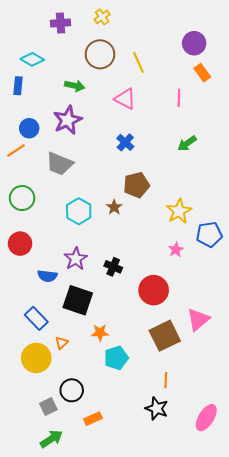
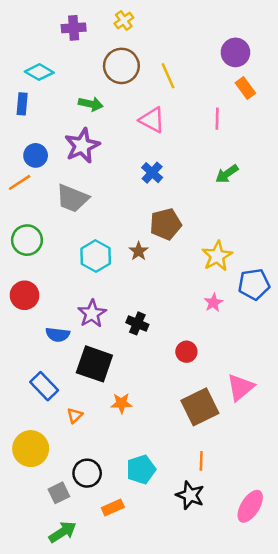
red circle: (154, 290) -> (186, 352), size x0.6
yellow circle: (36, 358) -> (31, 449), moved
cyan pentagon: (116, 358) -> (141, 469), moved

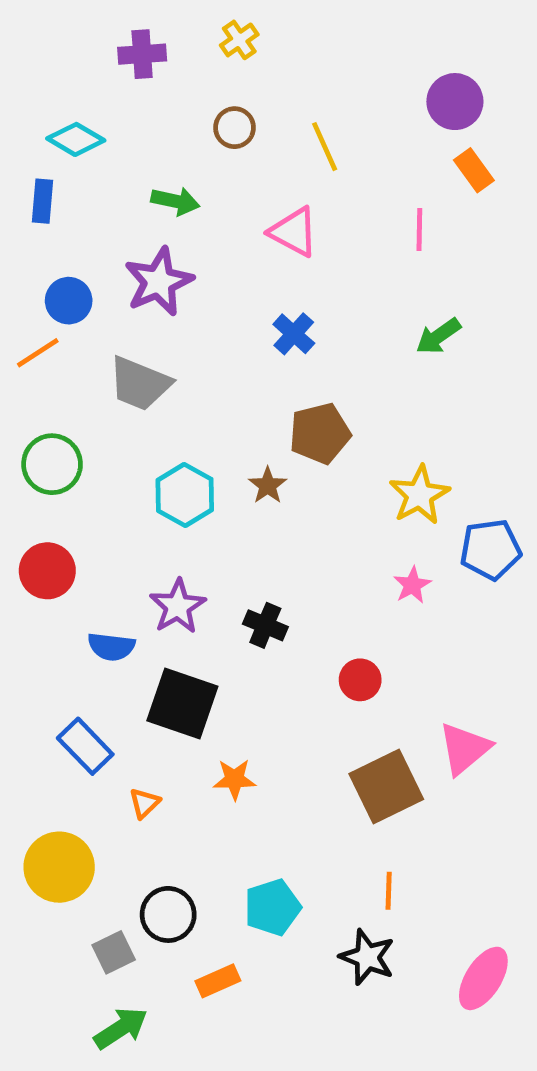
brown circle: (121, 66) -> (235, 128), size x0.6

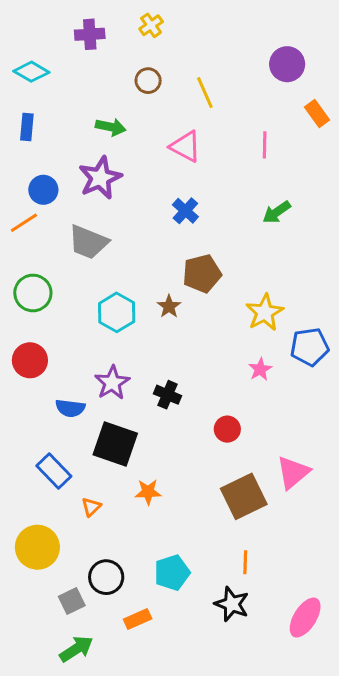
cyan diamond: (76, 139) -> (31, 72), moved
orange rectangle: (474, 170) -> (317, 114), moved

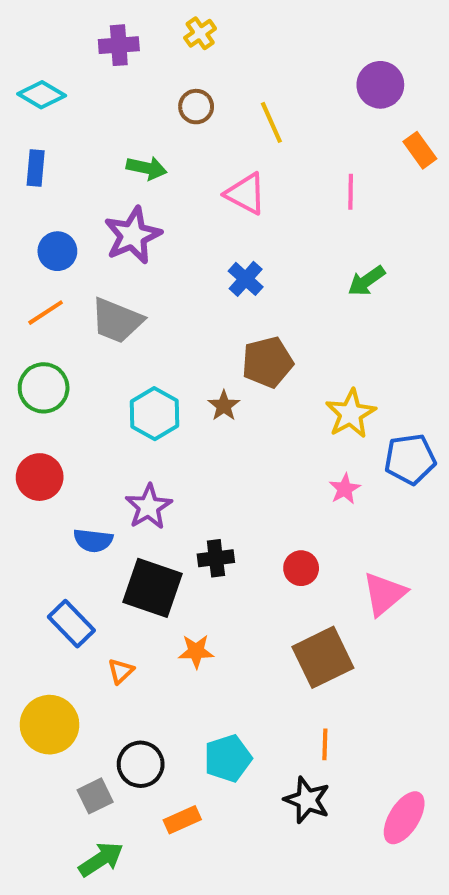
orange line: (24, 223) -> (46, 313), moved
black cross: (167, 395) -> (216, 558), moved, turned -30
pink triangle: (293, 472) -> (384, 594), moved

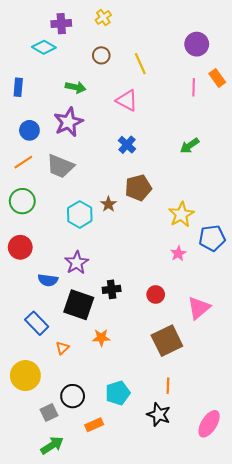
cyan diamond: (42, 95) -> (44, 47), moved
pink line: (351, 192) -> (194, 87), moved
brown star: (224, 406) -> (108, 204), moved

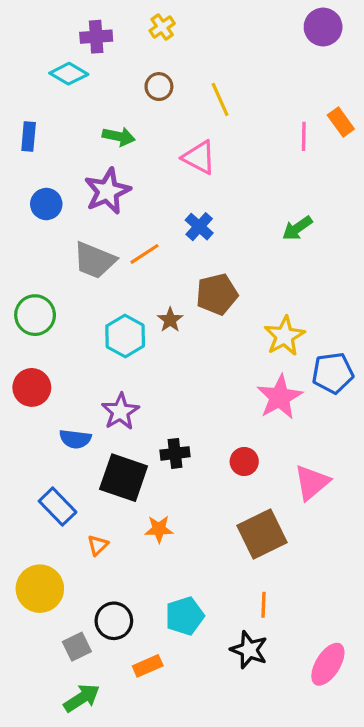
purple circle: (197, 44) -> (323, 27), moved
orange line: (23, 162) -> (144, 254), moved
pink star: (178, 253) -> (280, 397), size x1.8

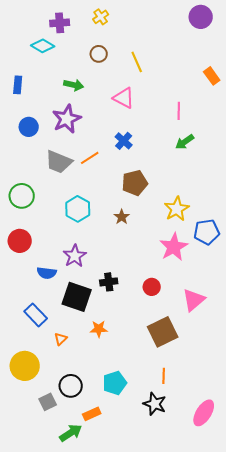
pink line: (304, 136) -> (179, 111), moved
brown star: (170, 320) -> (122, 217), moved
green arrow: (82, 698) -> (71, 433), moved

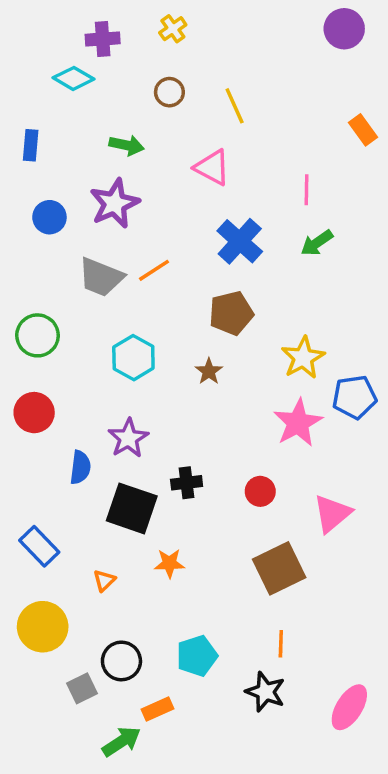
blue cross: (124, 141) -> (240, 241), moved, size x1.5
blue semicircle: (47, 273) -> (80, 467), turned -90
blue rectangle: (36, 315) -> (39, 546), moved

